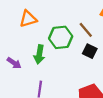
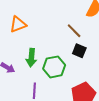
green hexagon: (61, 37) -> (54, 67), moved

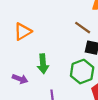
green hexagon: (54, 67) -> (82, 72), moved

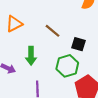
brown line: (83, 28) -> (53, 31), moved

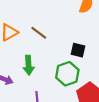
brown line: (53, 31) -> (39, 33), moved

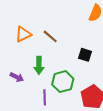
green hexagon: (67, 74) -> (63, 82), moved

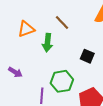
brown line: (50, 36) -> (62, 22), moved
green arrow: (39, 65) -> (47, 43), moved

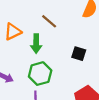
green hexagon: (62, 81) -> (40, 74), moved

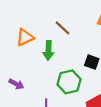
green hexagon: (40, 74) -> (69, 82), moved

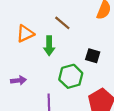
purple arrow: (16, 84) -> (18, 80), turned -32

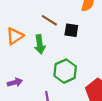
black square: (93, 56) -> (71, 30), moved

